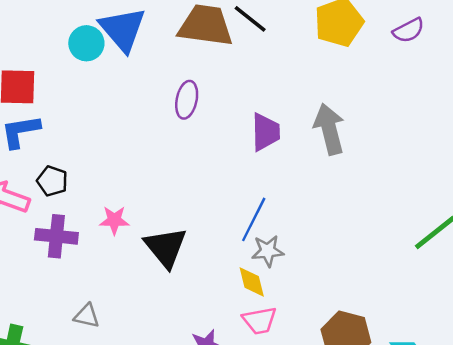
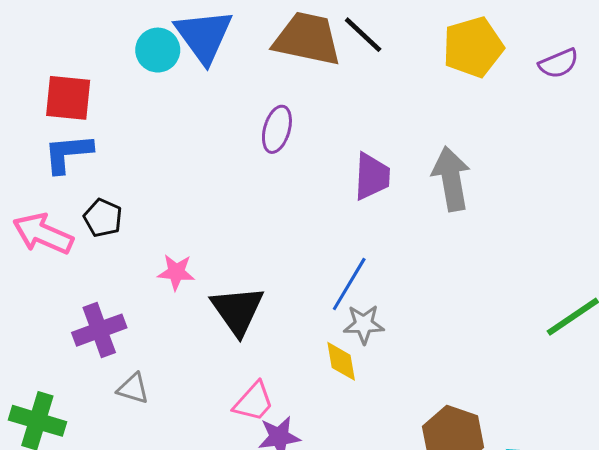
purple cross: (56, 236) -> (99, 330), moved, turned -30
pink trapezoid: (260, 320) -> (254, 402), moved, turned -42

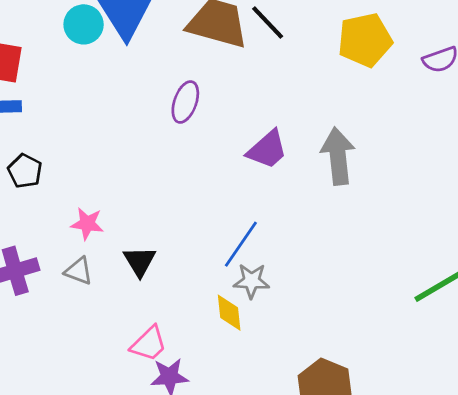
purple trapezoid: (372, 176) -> (267, 150), turned 42
black triangle: (237, 310) -> (140, 261), size x0.7
gray triangle: (133, 388) -> (79, 271), moved

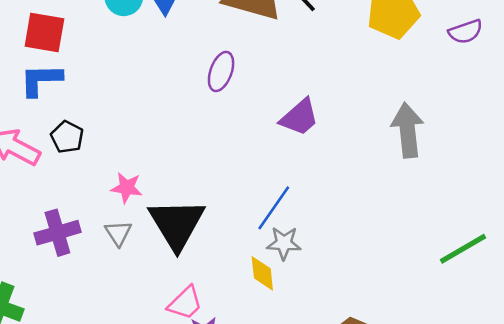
gray arrow: (338, 156) -> (408, 130), moved
black triangle: (140, 261) -> (177, 224), size x1.8
gray triangle: (79, 271) -> (118, 233), turned 36

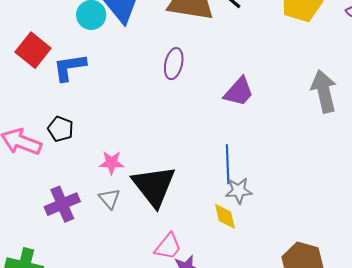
red square: (44, 32) -> (33, 50), turned 36
blue L-shape: (41, 80) -> (70, 67), moved
blue line: (274, 208) -> (228, 164), turned -30

